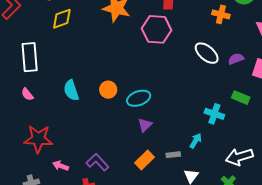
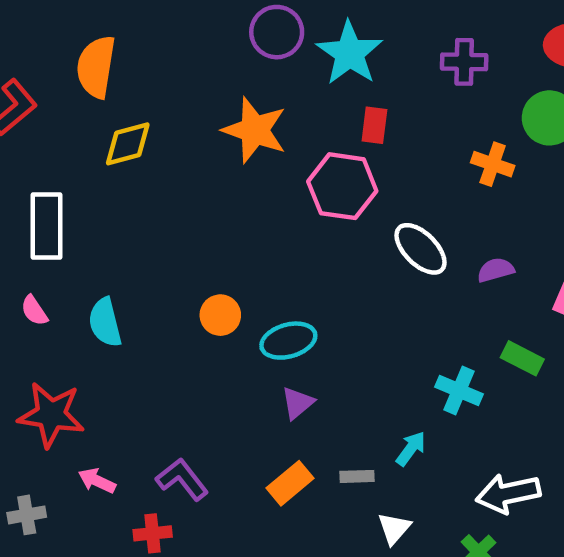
white ellipse: (207, 53) -> (421, 249), moved
purple semicircle: (236, 59) -> (496, 270), moved
cyan semicircle: (71, 90) -> (105, 322), moved

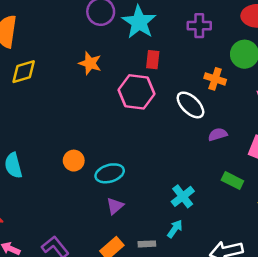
orange star: (255, 130) -> (90, 63), size x0.7
white ellipse: (421, 249) -> (190, 105), moved
cyan cross: (459, 391) -> (183, 196), moved, turned 30

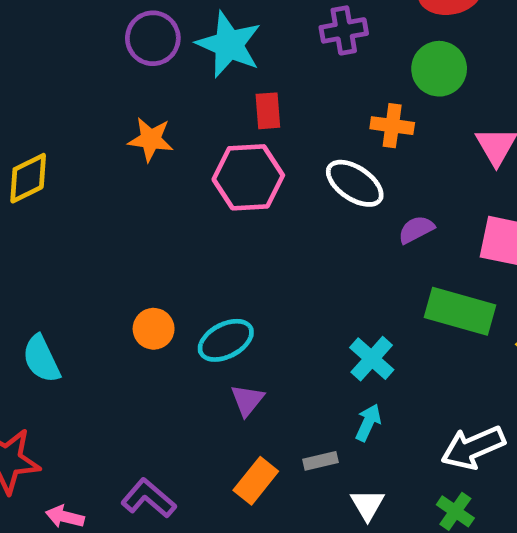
green rectangle: (232, 180) -> (460, 311), size x1.6

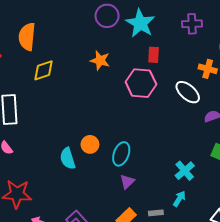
cyan ellipse: (226, 340) -> (121, 154), turned -50
cyan semicircle: (41, 359) -> (68, 158), moved

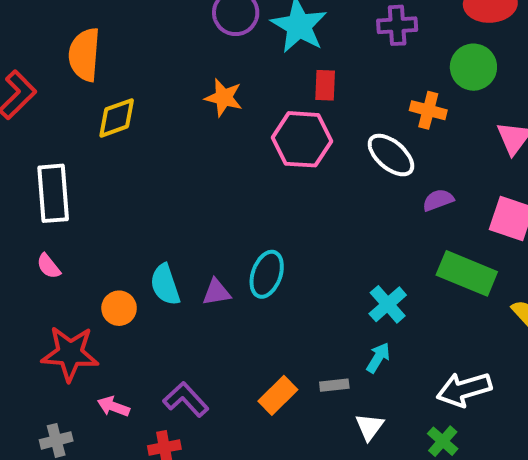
orange circle: (90, 144) -> (119, 308), moved
purple triangle: (127, 182) -> (216, 292), moved, turned 35

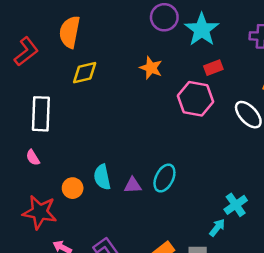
red rectangle: (325, 85) -> (213, 68), turned 60
cyan arrow: (378, 358) -> (217, 228), moved

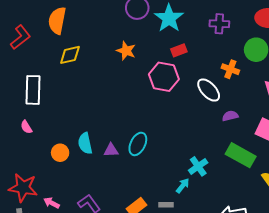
red star: (40, 212) -> (23, 188), moved

